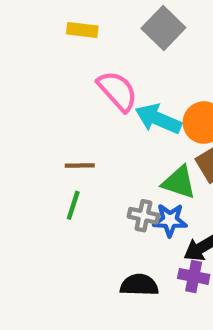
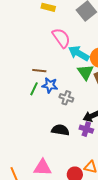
green triangle: (179, 182) -> (85, 72), moved, turned 30
blue star: (170, 220) -> (50, 85), moved

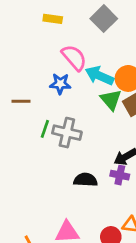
brown line: (39, 71) -> (21, 101), moved
blue star: (50, 85) -> (60, 84), moved
gray cross: (66, 98) -> (67, 133), moved, size x1.5

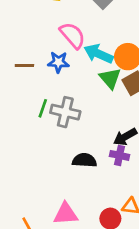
brown line: (21, 101) -> (24, 65), moved

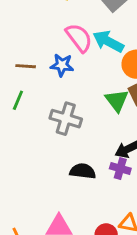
cyan arrow: (99, 54) -> (108, 41), moved
green triangle: (110, 78) -> (117, 100), moved
green line: (43, 108) -> (18, 100), moved

